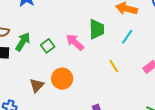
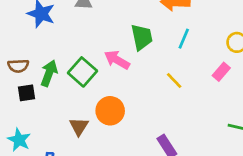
green square: (48, 46) -> (83, 72), size x1.5

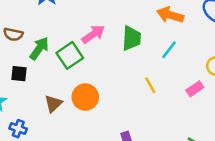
pink arrow: (117, 60) -> (93, 34), moved, turned 100
black square: (26, 93) -> (19, 74), moved

